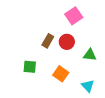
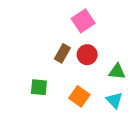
pink square: (74, 16) -> (83, 21), moved
cyan triangle: (88, 86) -> (114, 100), moved

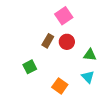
green square: (39, 87) -> (30, 67), turned -32
orange square: (79, 96) -> (60, 86), moved

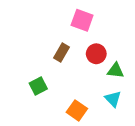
pink square: (64, 16) -> (82, 20), turned -36
red circle: (67, 42) -> (96, 54), moved

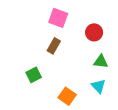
pink square: (82, 20) -> (58, 18), moved
red circle: (96, 54) -> (94, 32), moved

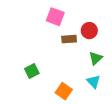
brown rectangle: (54, 46) -> (69, 39), moved, turned 56
green triangle: (101, 62) -> (96, 58), turned -48

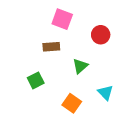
brown rectangle: (69, 39) -> (51, 47), moved
green triangle: (96, 58) -> (80, 66), moved

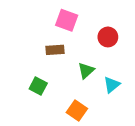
green square: (36, 80) -> (38, 86), turned -35
cyan triangle: (105, 92) -> (112, 85), moved, turned 35

